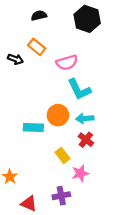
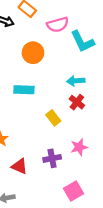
cyan L-shape: (79, 89) -> (82, 41), moved
orange circle: (58, 115) -> (33, 53), moved
pink star: (80, 173) -> (79, 147), moved

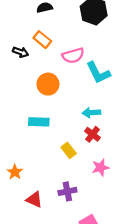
pink star: (79, 147) -> (101, 167), moved

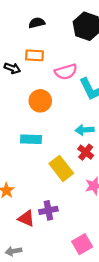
orange rectangle: (42, 40) -> (34, 55), turned -36
yellow rectangle: (69, 150) -> (61, 168), size x1.5
purple cross: (67, 191) -> (48, 210), moved

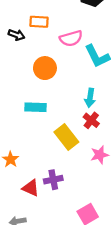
cyan arrow: (85, 130) -> (90, 98), turned -78

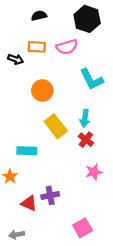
pink semicircle: (71, 38) -> (67, 47), moved
cyan rectangle: (35, 107) -> (27, 151), moved
yellow rectangle: (66, 137) -> (56, 126), moved

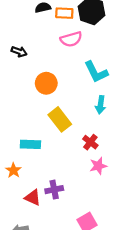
orange rectangle: (37, 47) -> (64, 13), moved
cyan arrow: (85, 118) -> (101, 105), moved
red cross: (86, 140) -> (90, 142), moved

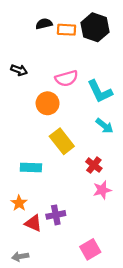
pink semicircle: (71, 39) -> (67, 78), moved
cyan arrow: (101, 105) -> (105, 126), turned -60
orange star: (13, 170) -> (19, 203), moved

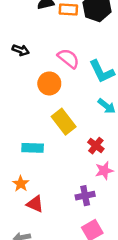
pink semicircle: (67, 78) -> (68, 58), turned -125
purple cross: (56, 215) -> (85, 196), moved

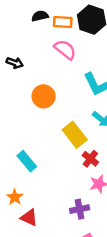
pink semicircle: (68, 58) -> (65, 50), moved
yellow rectangle: (64, 122) -> (75, 135), moved
cyan rectangle: (33, 148) -> (27, 161), turned 48

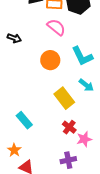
orange circle: (44, 96) -> (50, 60), moved
red cross: (90, 159) -> (69, 127), moved

